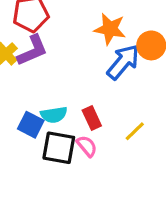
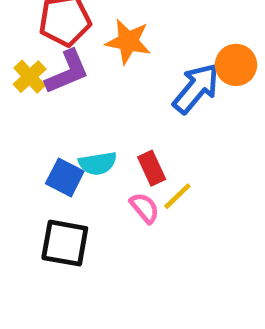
orange star: (110, 29) -> (128, 41), moved
yellow line: (135, 131) -> (177, 196), moved
black square: (59, 148) -> (65, 243), moved

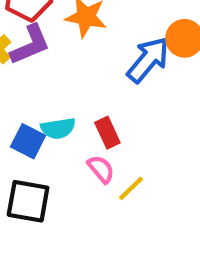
yellow line: (177, 196) -> (131, 188), moved

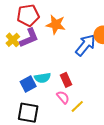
blue square: (28, 141) -> (28, 84), turned 35

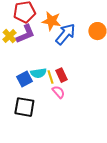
blue arrow: (85, 45) -> (65, 34), moved
yellow line: (77, 106) -> (50, 77), moved, turned -64

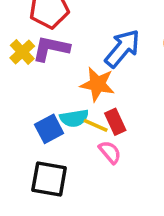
orange star: (51, 21) -> (97, 84), moved
purple L-shape: (25, 34) -> (51, 48), turned -145
yellow line: (50, 77) -> (96, 125), turned -48

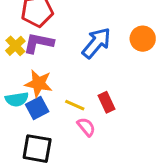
orange star: (97, 84) -> (39, 83), moved
cyan semicircle: (74, 118) -> (17, 99), moved
red rectangle: (115, 122) -> (107, 102), moved

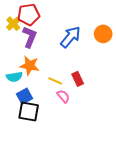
purple L-shape: (39, 43) -> (30, 37), turned 100
yellow cross: (15, 46) -> (13, 24), moved
blue square: (37, 108) -> (25, 96), moved

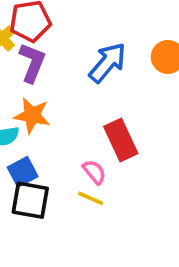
red rectangle: (78, 79) -> (121, 140), size x1.5
yellow line: (55, 81) -> (91, 198), moved

